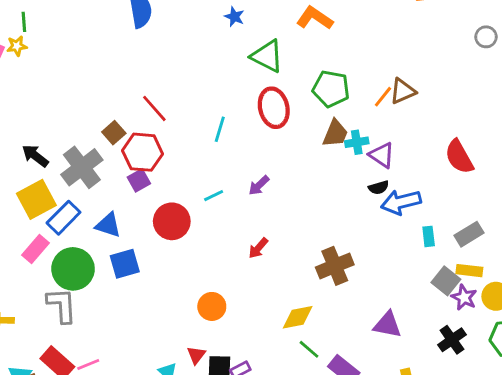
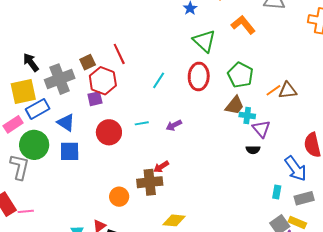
blue arrow: (401, 202) -> (296, 169), moved, turned -128
brown cross: (335, 266) -> (150, 182), moved

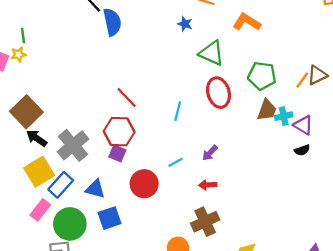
brown square: (88, 62) -> (26, 112), moved, size x1.8
purple square: (95, 99) -> (117, 153), turned -35
red arrow: (161, 167) -> (208, 185), moved, turned 49

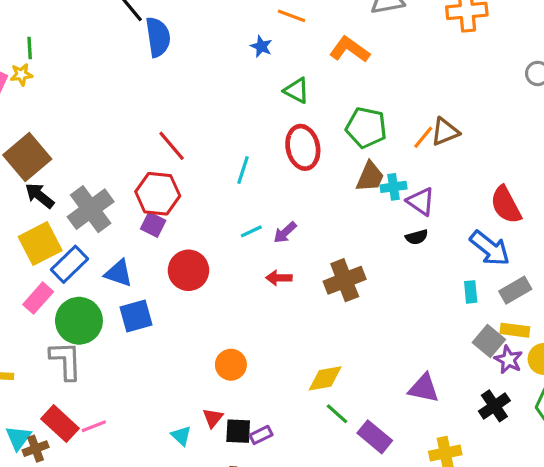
green triangle: (212, 53) -> (297, 90), size x0.7
cyan line: (175, 162) -> (251, 231), moved
brown cross: (205, 222) -> (345, 280), moved

